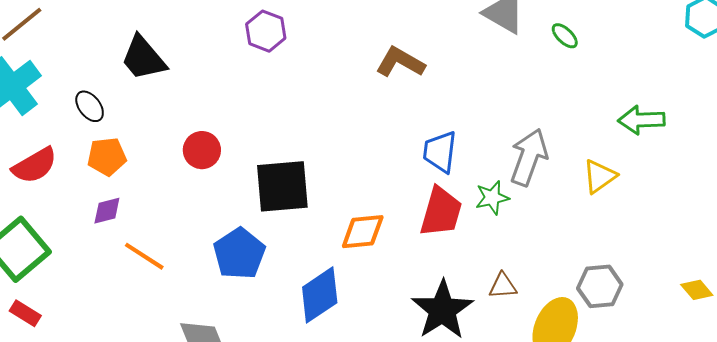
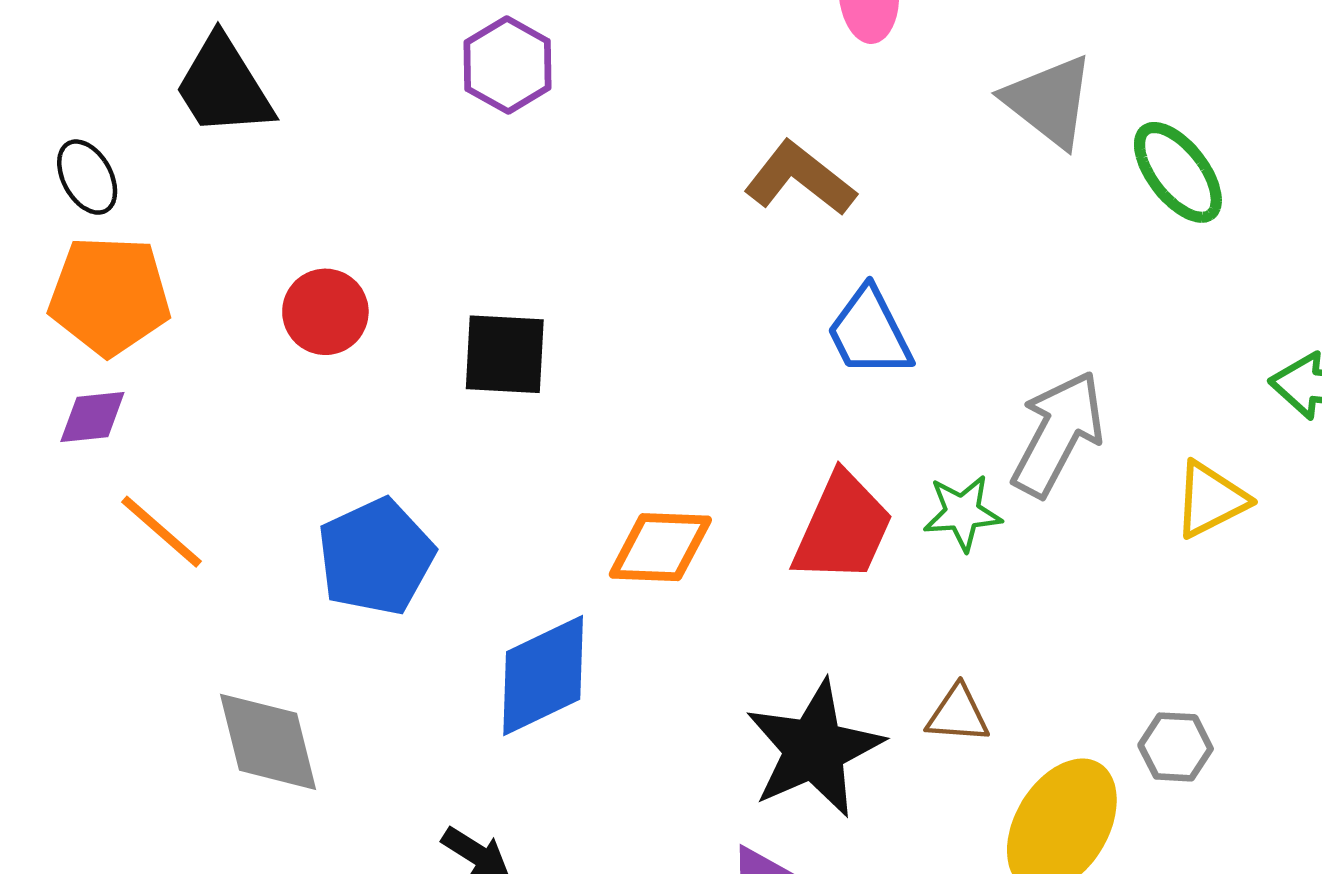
green ellipse: (565, 36) -> (1178, 172), size x1.6
blue trapezoid: (440, 152) -> (869, 332), moved, turned -42
orange pentagon: (107, 157) -> (110, 296), size x1.4
black square: (282, 186) -> (505, 354), moved, size x0.7
gray hexagon: (600, 286) -> (1176, 747), size x0.7

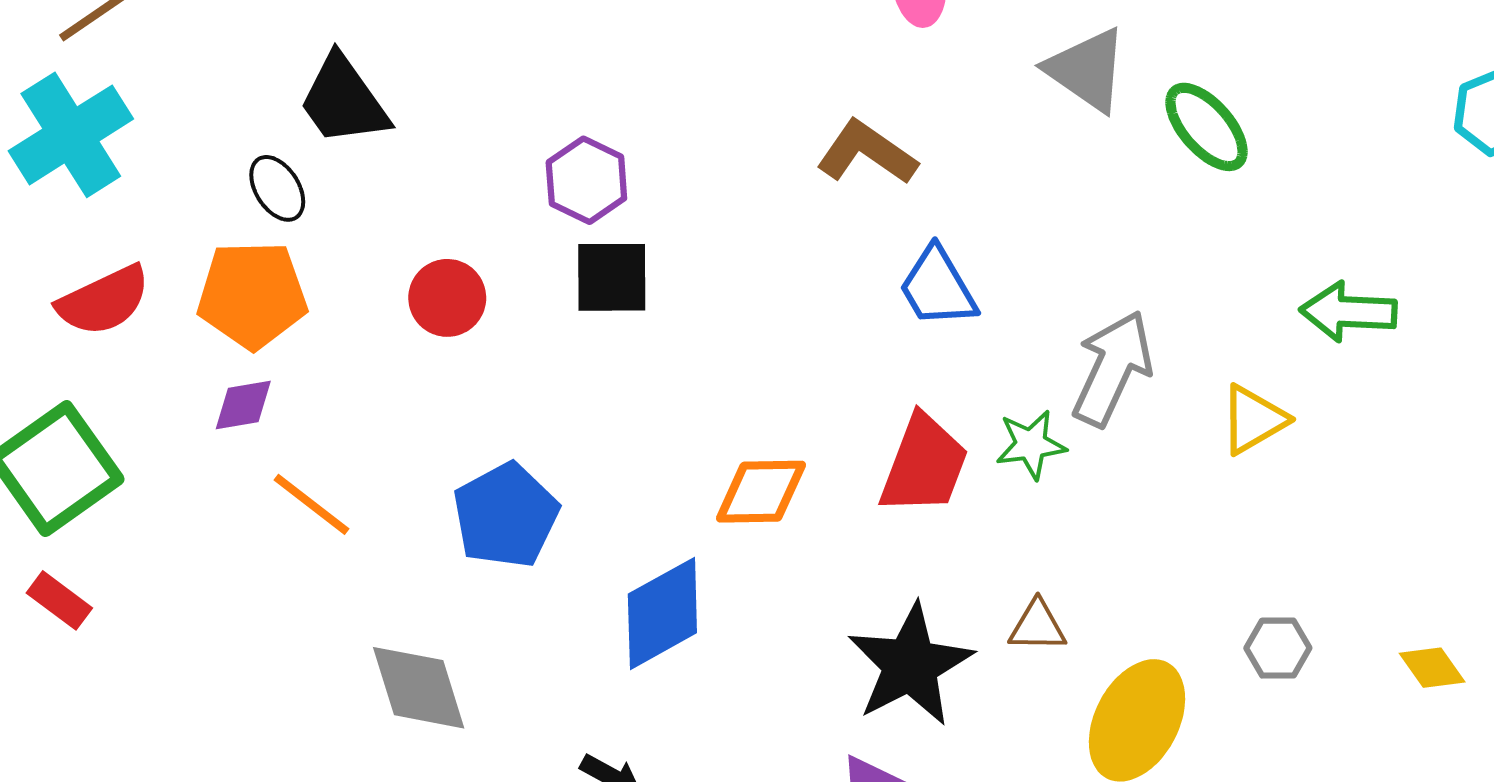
purple hexagon: (508, 65) -> (586, 180), moved
black ellipse: (87, 177) -> (277, 188), moved
black square: (505, 354) -> (612, 277), moved
gray hexagon: (1176, 747) -> (1278, 648), moved

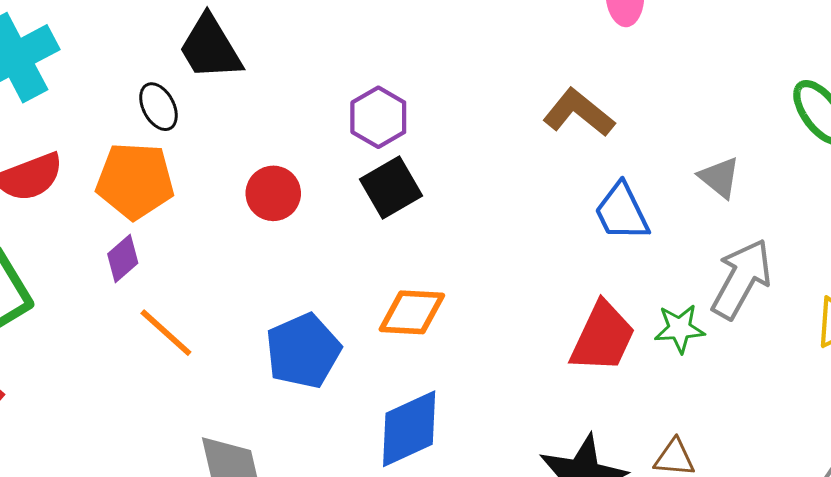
gray triangle: (1087, 70) -> (720, 177), moved, size x0.7
black square: (612, 277) -> (391, 188), turned -34
purple diamond: (243, 405) -> (123, 258), turned -36
orange diamond: (761, 492) -> (412, 312), moved

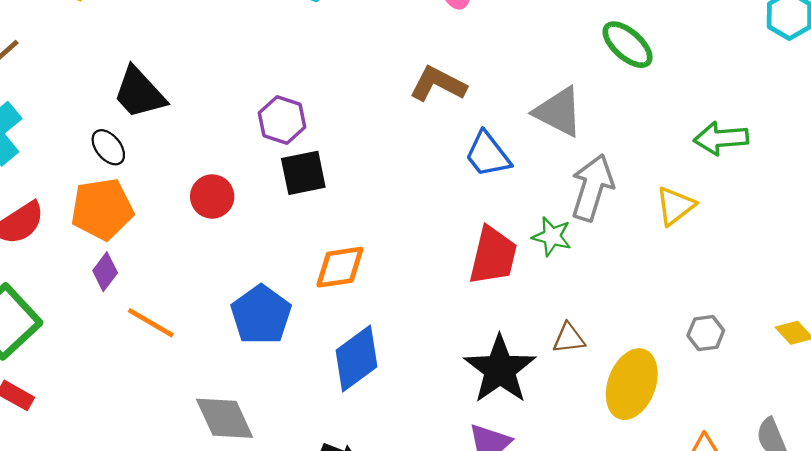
gray triangle: (720, 177) -> (559, 112), size x1.5
black square: (391, 188) -> (303, 173), turned 30
green star: (680, 329) -> (552, 236), turned 30

